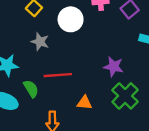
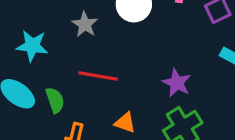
green semicircle: (31, 89) -> (55, 100), moved

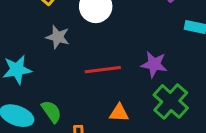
red line: (98, 76) -> (103, 70), moved

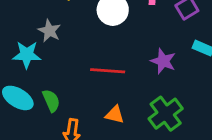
gray star: (58, 37) -> (49, 31), moved
purple star: (154, 64) -> (163, 61), moved

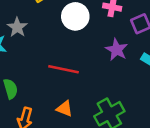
purple star: (163, 61) -> (117, 50), moved

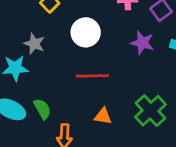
white circle: (75, 16) -> (86, 32), moved

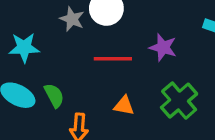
purple star: (142, 43) -> (163, 47), moved
gray star: (34, 44) -> (72, 19), moved

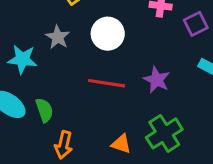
gray star: (72, 19) -> (58, 37), moved
orange triangle: (124, 106) -> (121, 144), moved

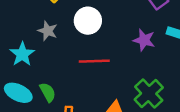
cyan star: (22, 59) -> (22, 54), turned -30
purple star: (157, 80) -> (144, 40), moved

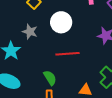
green semicircle: (48, 92) -> (50, 78), moved

